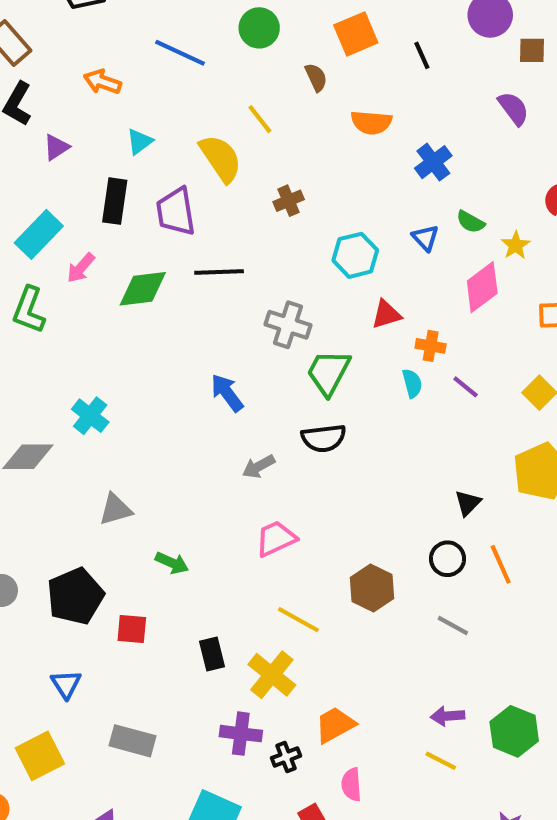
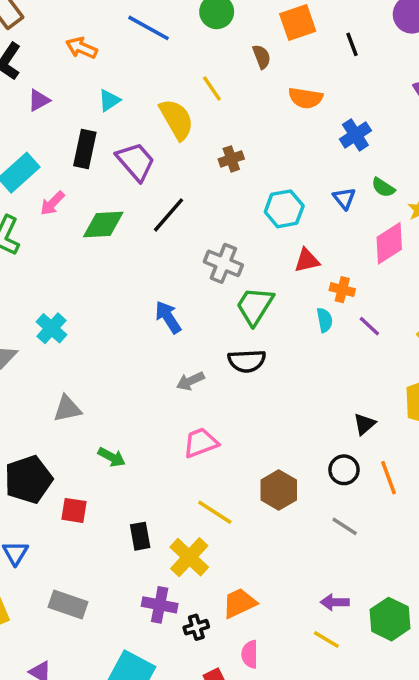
purple trapezoid: (176, 212) -> (136, 161), turned 144
black line: (219, 272) -> (168, 215), turned -51

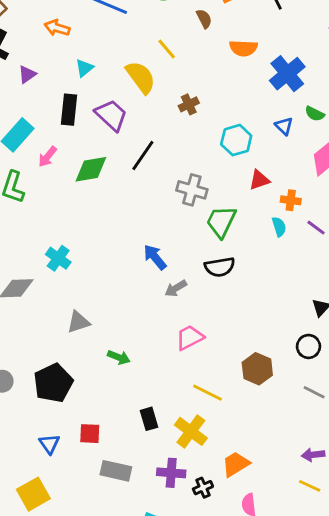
blue cross: (355, 135) -> (287, 74), size x1.4
blue arrow: (168, 317) -> (155, 257), moved
red square: (74, 510) -> (90, 434), moved
gray rectangle: (68, 605) -> (116, 471), moved

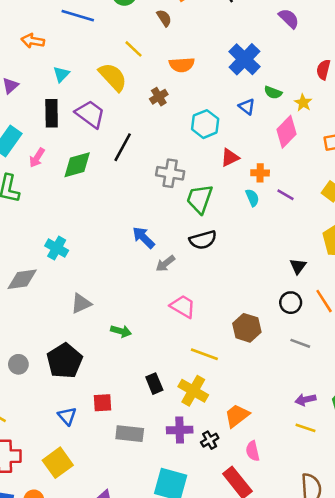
orange semicircle: (243, 48) -> (182, 65), moved
pink trapezoid: (190, 338) -> (183, 306), turned 64

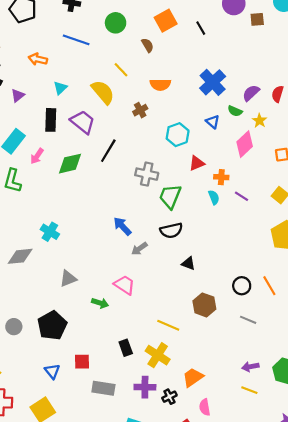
purple semicircle: (289, 19) -> (251, 93), moved, turned -90
black triangle: (298, 266) -> (188, 263), moved, turned -48
pink trapezoid: (183, 306) -> (125, 285), moved

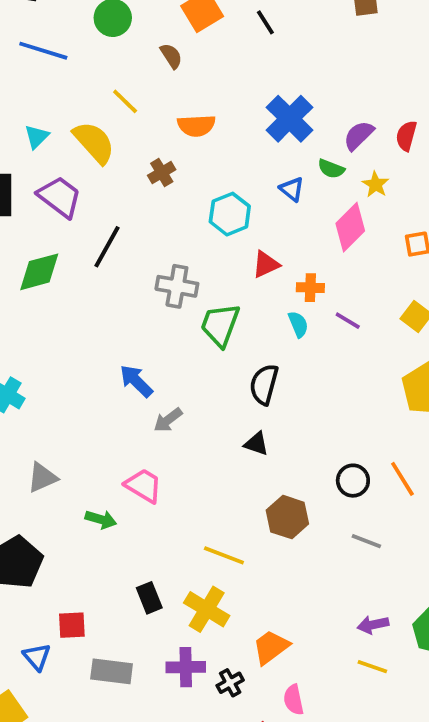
cyan triangle: (60, 88) -> (37, 137), moved
black semicircle: (171, 230) -> (264, 384), moved, turned 120
blue triangle: (52, 371) -> (37, 657), moved

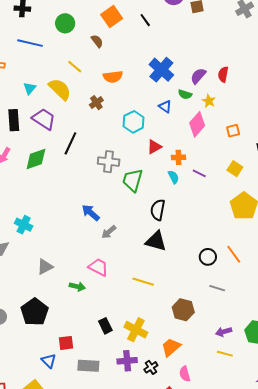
black triangle: (256, 444) -> (156, 241), size x1.6
brown hexagon: (287, 517) -> (183, 310), moved
yellow line: (224, 555) -> (143, 282), moved

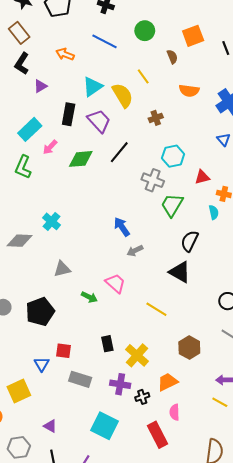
orange semicircle: (113, 77) -> (189, 91), moved
cyan triangle: (30, 88) -> (93, 87), size x1.5
cyan hexagon: (134, 122) -> (173, 156), moved

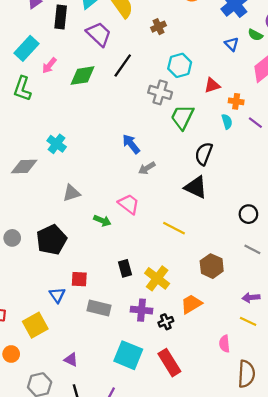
black rectangle: (69, 114) -> (61, 17), moved
pink semicircle: (174, 412) -> (224, 344), moved
red rectangle: (158, 435) -> (169, 363), moved

